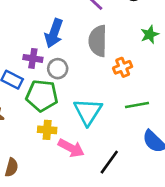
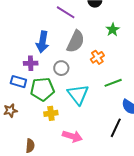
gray semicircle: (98, 41) -> (76, 41), turned -145
gray circle: (58, 69) -> (61, 68), moved
pink arrow: (71, 148) -> (72, 136), moved
black line: (109, 162) -> (116, 128), moved

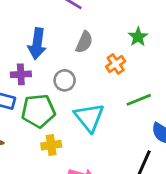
green star: (113, 30) -> (138, 37), moved
gray semicircle: (76, 41) -> (84, 42), size x0.7

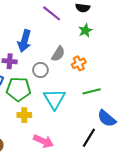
green star: (138, 37) -> (85, 30), moved
gray semicircle: (84, 42) -> (58, 54), moved

